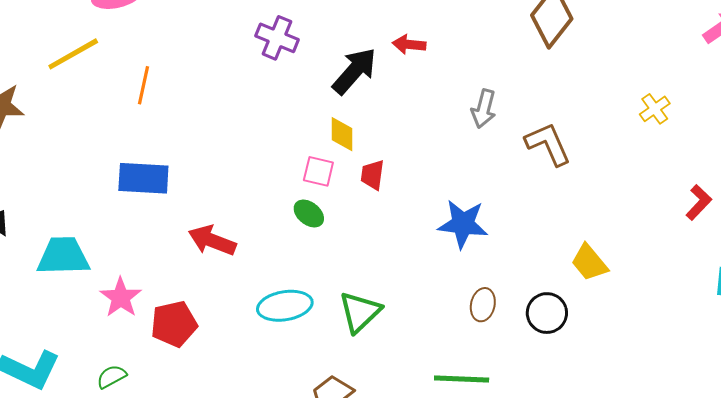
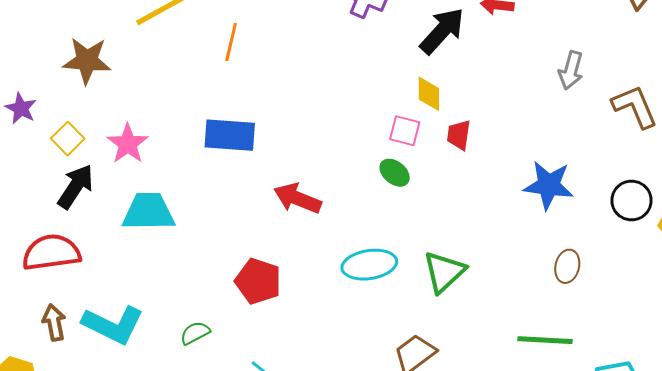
pink star: (121, 297) -> (128, 144), moved
black circle: (547, 313) -> (631, 200), moved
red pentagon: (174, 324) -> (258, 281), turned 30

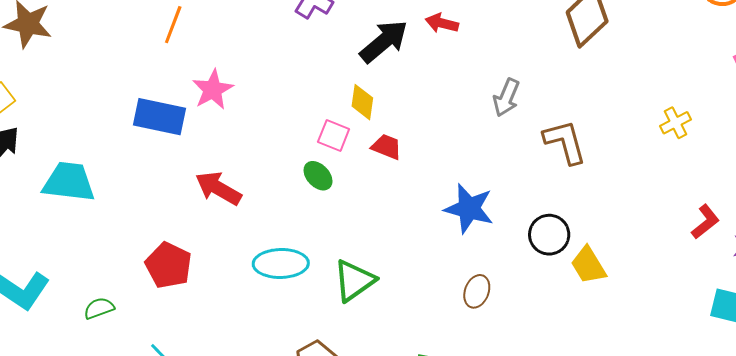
red trapezoid: (459, 135) -> (387, 147), turned 96
pink star: (128, 144) -> (213, 90), moved

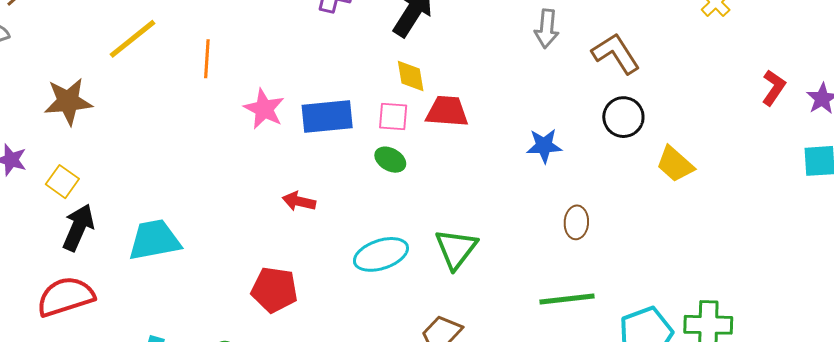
blue rectangle: (160, 117) -> (327, 116), moved
red trapezoid: (387, 147) -> (447, 111), size x1.4
red arrow: (218, 188) -> (299, 201), size x0.7
blue star: (469, 209) -> (544, 146), size x0.7
black circle: (549, 235) -> (623, 117), moved

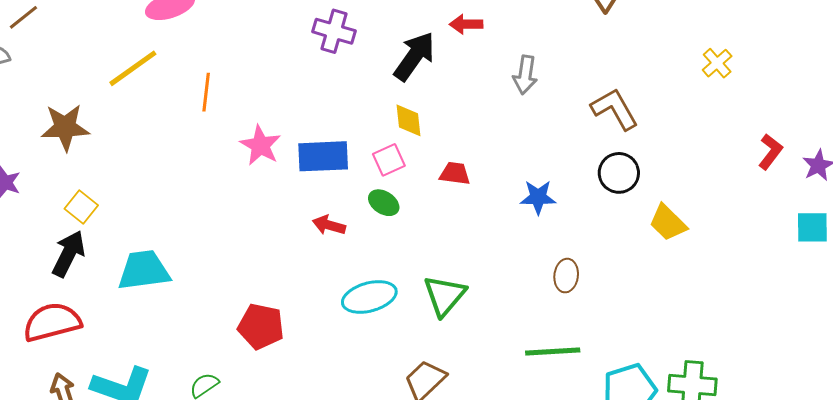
gray arrow: (547, 29) -> (525, 75), moved
red trapezoid: (447, 111) -> (455, 173), moved, size x0.7
pink square: (393, 116) -> (389, 160), turned -32
yellow square: (62, 182) -> (81, 207), moved
red arrow: (299, 201) -> (329, 225), moved

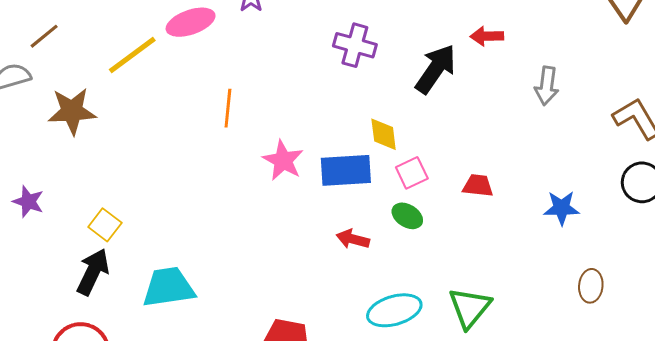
yellow line: (133, 68) -> (132, 55), moved
yellow diamond: (409, 120) -> (384, 134), moved
brown star: (65, 127) -> (72, 111), moved

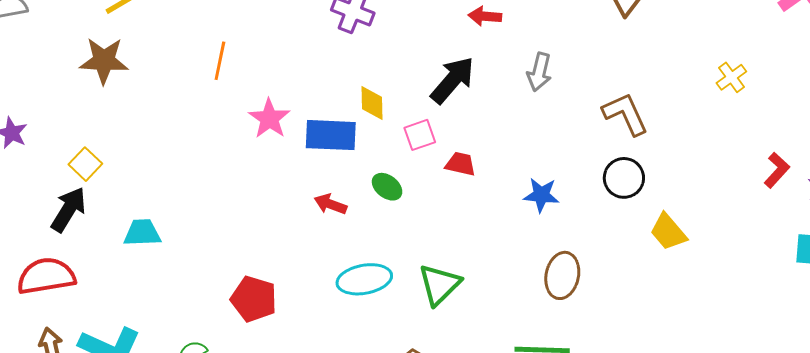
black arrow: (436, 69) -> (452, 80), moved
brown star: (72, 111) -> (104, 61), moved
pink square: (412, 173) -> (420, 135), moved
brown ellipse: (591, 286) -> (562, 275), size x1.4
cyan trapezoid: (168, 287) -> (142, 233), size x0.7

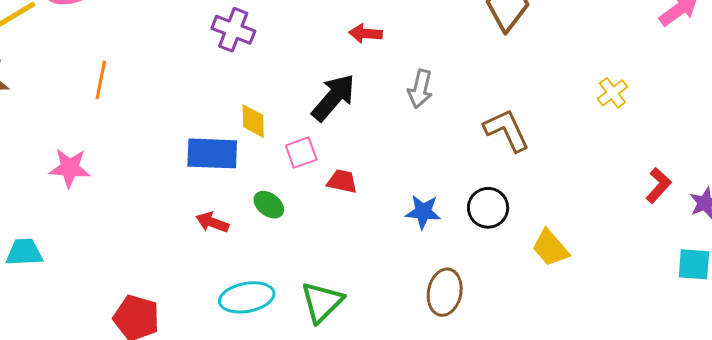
pink star: (269, 119) -> (70, 168), moved, turned -30
black circle: (624, 178) -> (488, 208), moved

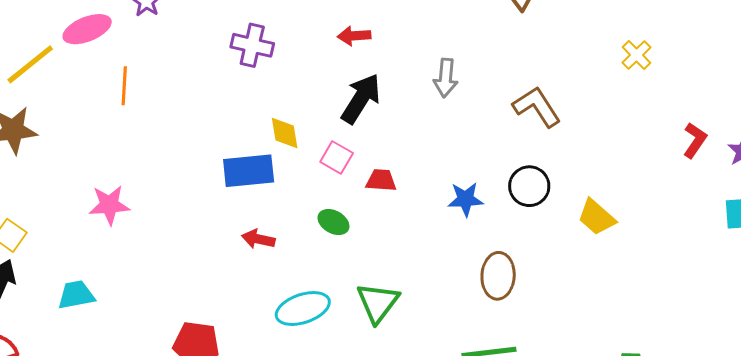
red arrow: (365, 34) -> (354, 36), moved
orange line: (101, 80) -> (124, 86), moved
pink square: (301, 153) -> (337, 158), turned -32
green ellipse: (269, 205) -> (333, 222), moved

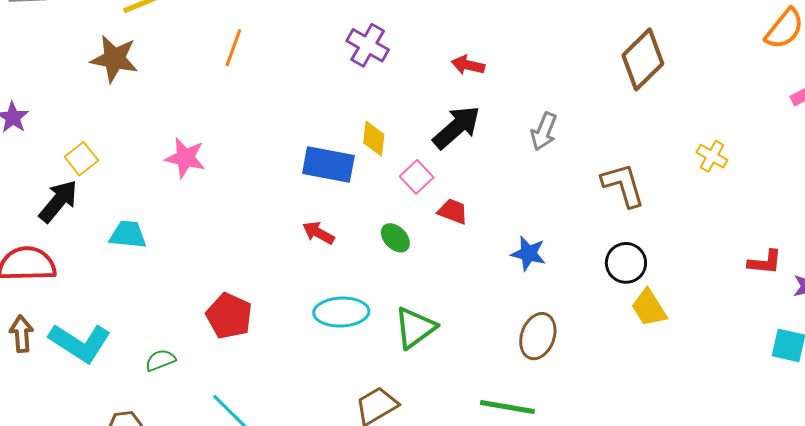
yellow cross: (636, 55) -> (712, 156), moved, turned -32
red L-shape: (695, 140) -> (765, 262), turned 45
black circle: (529, 186) -> (626, 263), moved

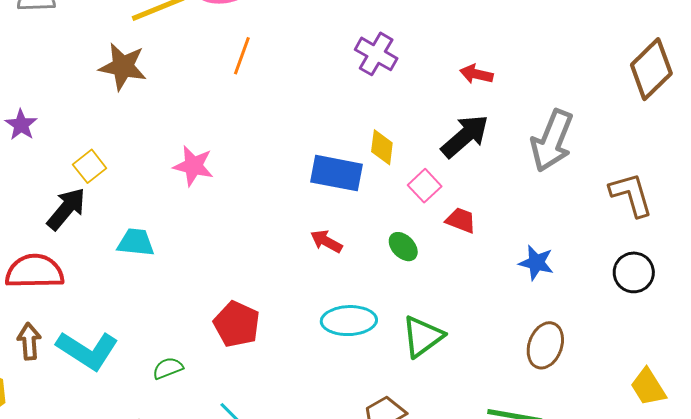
gray arrow: (544, 131) -> (552, 141), size x1.6
yellow trapezoid: (649, 308) -> (648, 387), moved

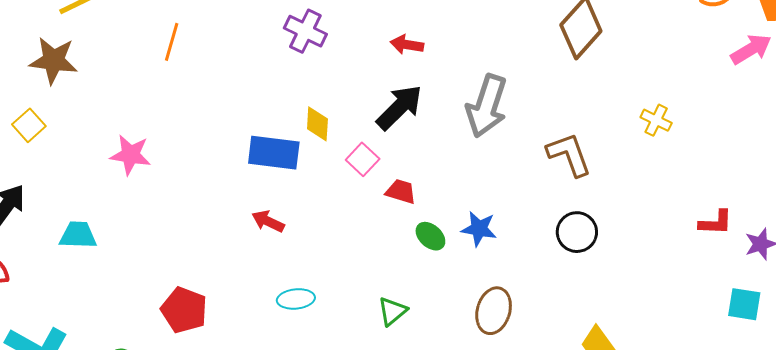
yellow square: (90, 166) -> (29, 125), moved
green ellipse: (403, 247) -> (430, 236), moved
cyan ellipse: (349, 321) -> (296, 299), size x0.7
green triangle: (423, 337) -> (392, 311), moved, size x0.7

